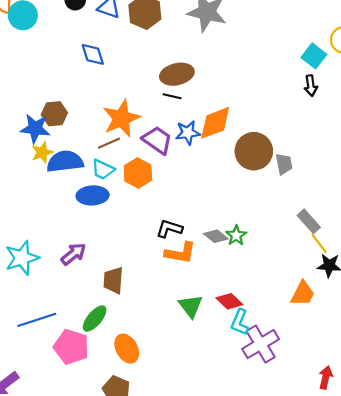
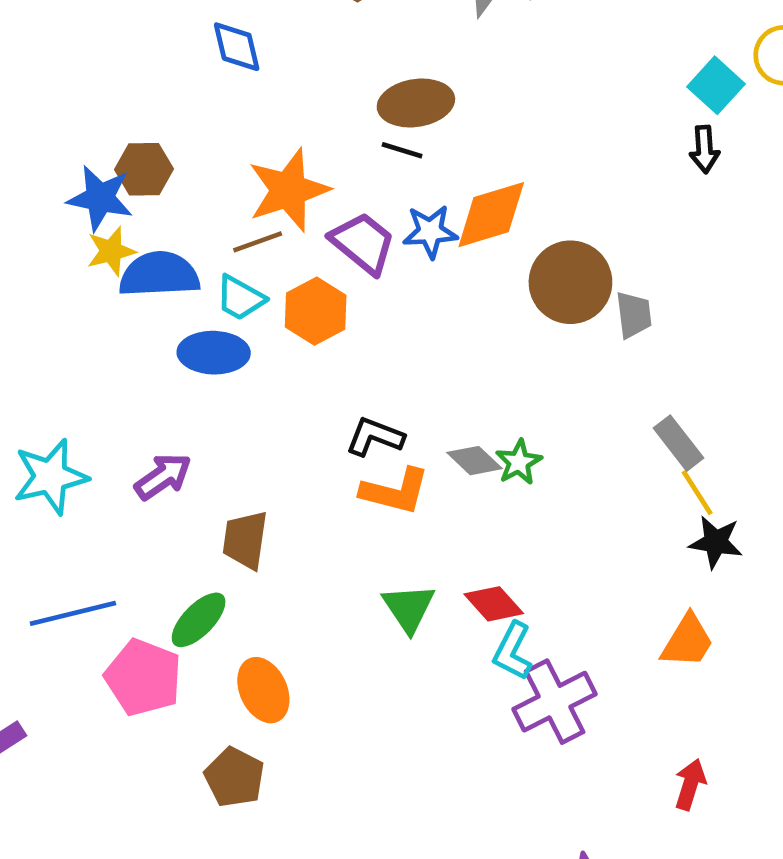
orange trapezoid: (303, 294) -> (687, 641), moved

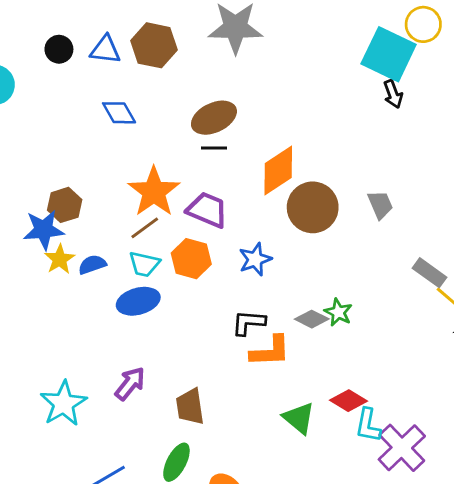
blue diamond: (237, 47) -> (119, 113), moved
cyan square: (716, 85) -> (389, 54), size x1.6
blue star: (430, 232) -> (255, 259), moved
blue semicircle: (159, 275) -> (92, 265), size x0.6
brown circle: (570, 282) -> (313, 207), moved

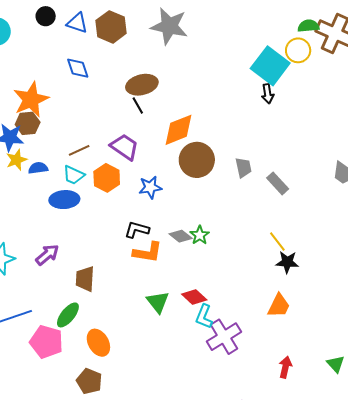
black line: (214, 148) -> (138, 106), turned 48
orange star: (154, 192) -> (31, 100), moved
gray rectangle: (430, 273) -> (278, 183), moved

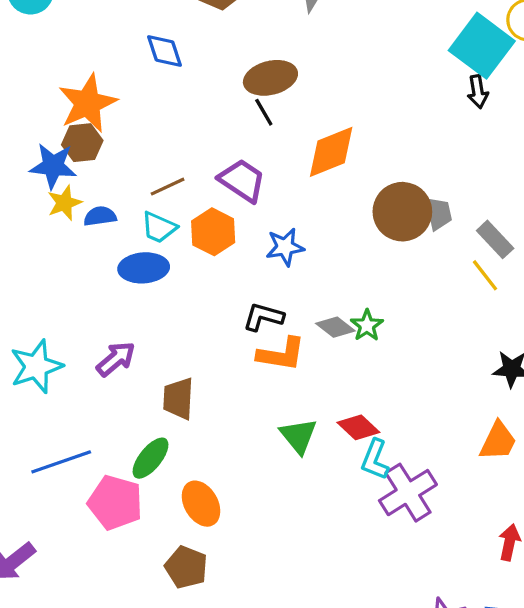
brown circle: (197, 160) -> (402, 212), moved
yellow line: (277, 242) -> (485, 275), moved

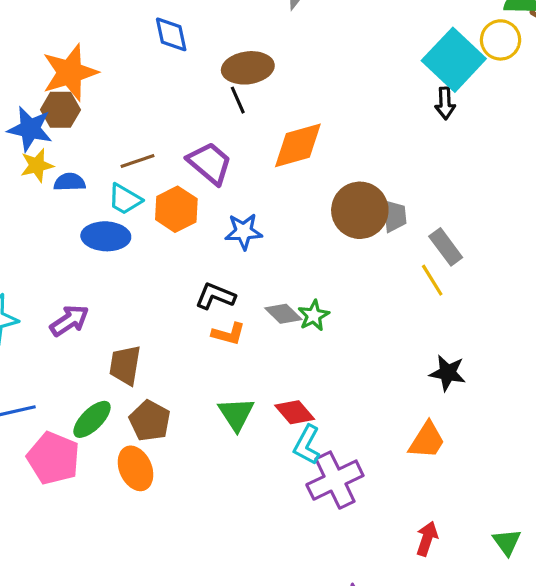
blue diamond: (165, 51) -> (171, 34), moved
orange L-shape: (281, 354) -> (228, 334), size x0.7
brown pentagon: (186, 567) -> (150, 421), moved

